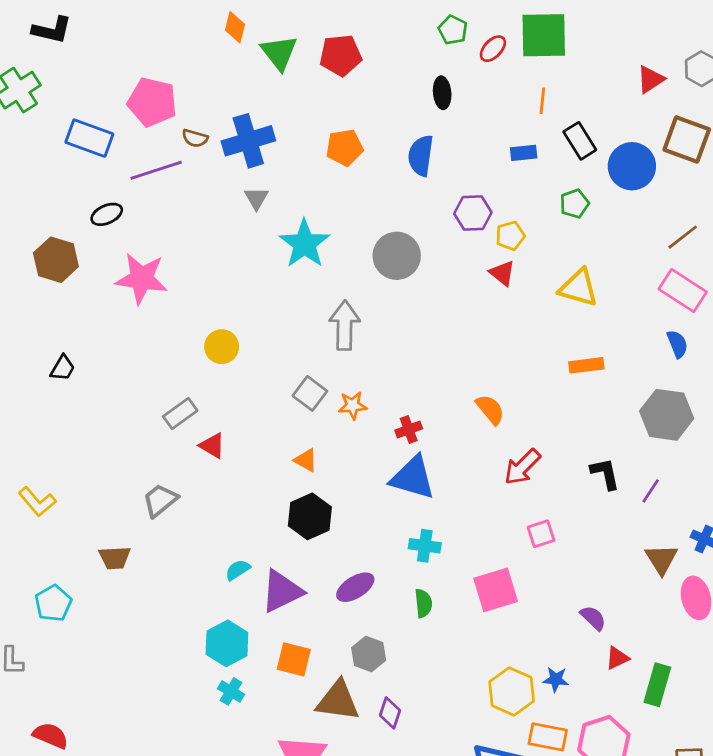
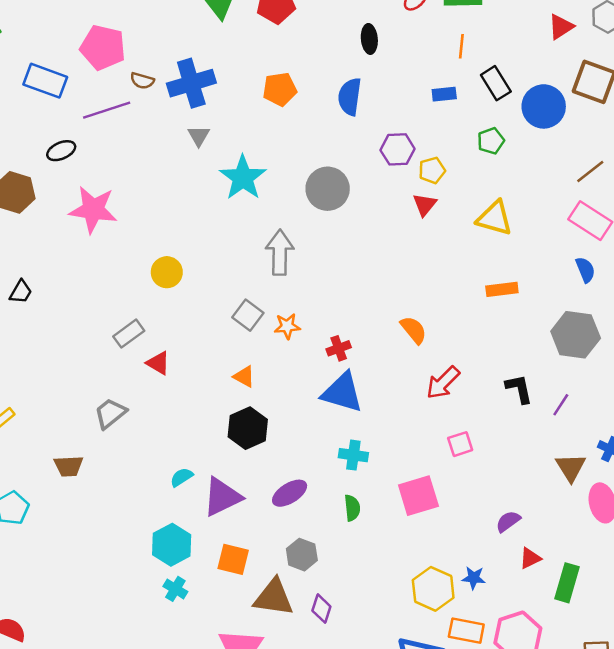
red triangle: (502, 273) -> (425, 205), turned 30
purple semicircle: (593, 618) -> (508, 521), turned -80

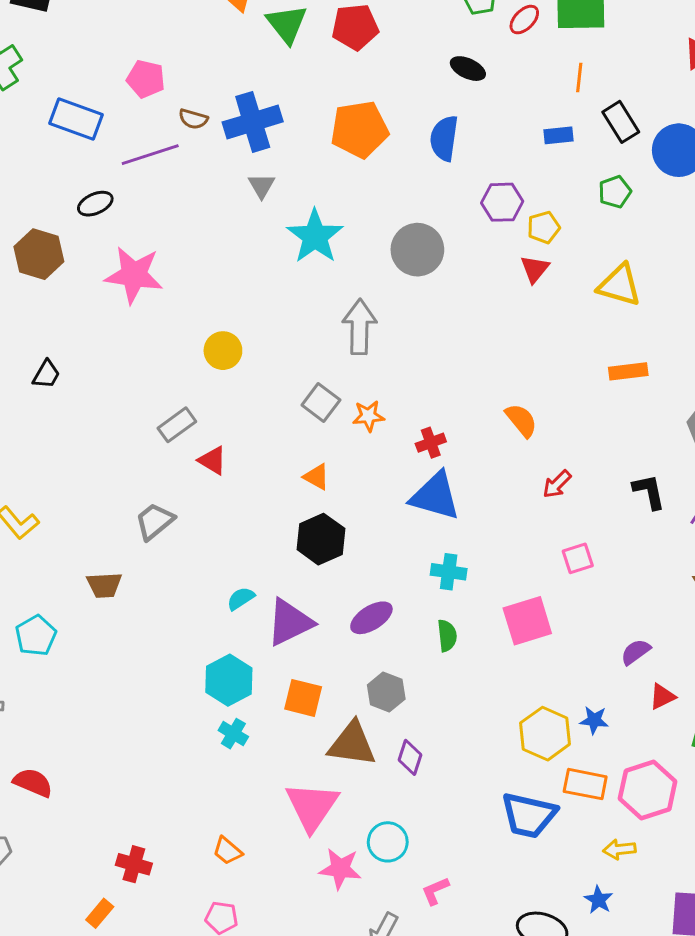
black ellipse: (369, 39) -> (468, 69), turned -60
pink pentagon: (103, 48) -> (146, 79), size x0.7
orange pentagon: (280, 89) -> (360, 129), size x1.4
red arrow: (443, 383) -> (557, 484), size x0.7

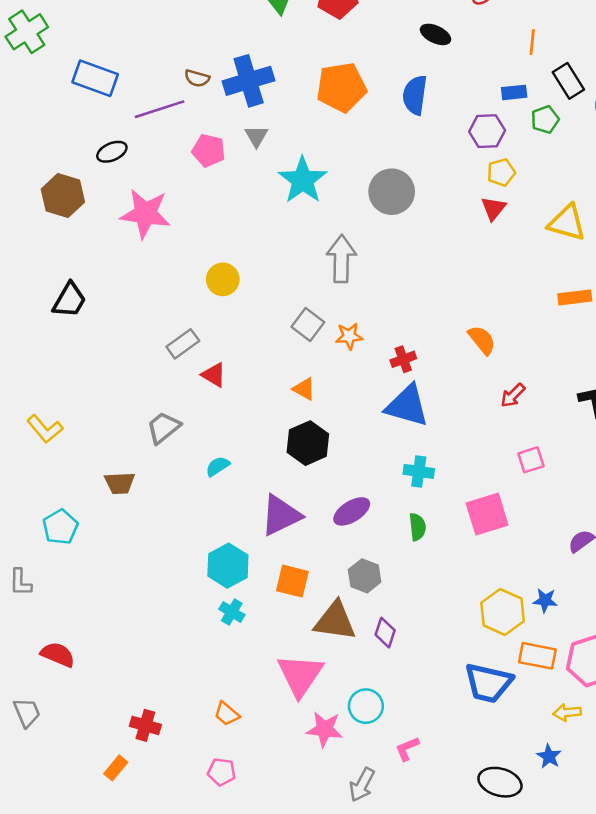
pink pentagon: (146, 79) -> (209, 150), moved
green pentagon: (615, 192) -> (545, 120), moved
purple hexagon: (502, 202) -> (487, 131), moved
black trapezoid: (46, 374) -> (69, 300), size x1.4
cyan semicircle: (241, 598) -> (218, 466), moved

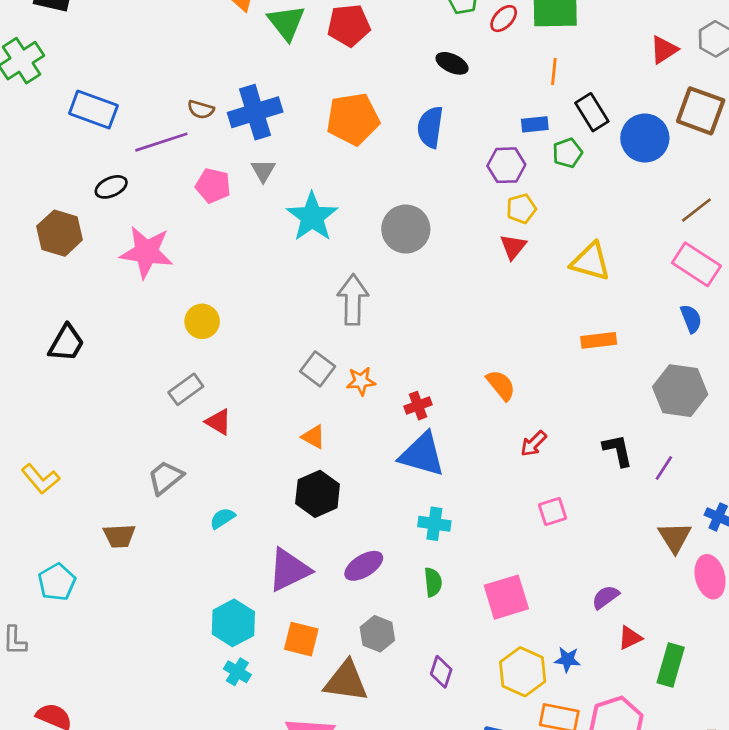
yellow circle: (223, 279) -> (202, 321), moved
pink square: (487, 514) -> (506, 597), moved
purple diamond: (385, 633) -> (441, 672), moved

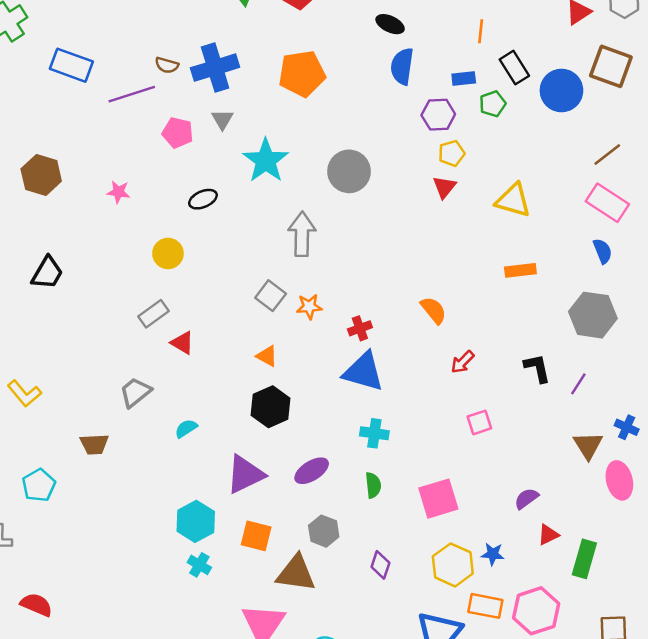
blue semicircle: (430, 127) -> (402, 66), moved
black ellipse: (111, 187) -> (203, 199), moved
pink star: (146, 252) -> (118, 192), size x0.5

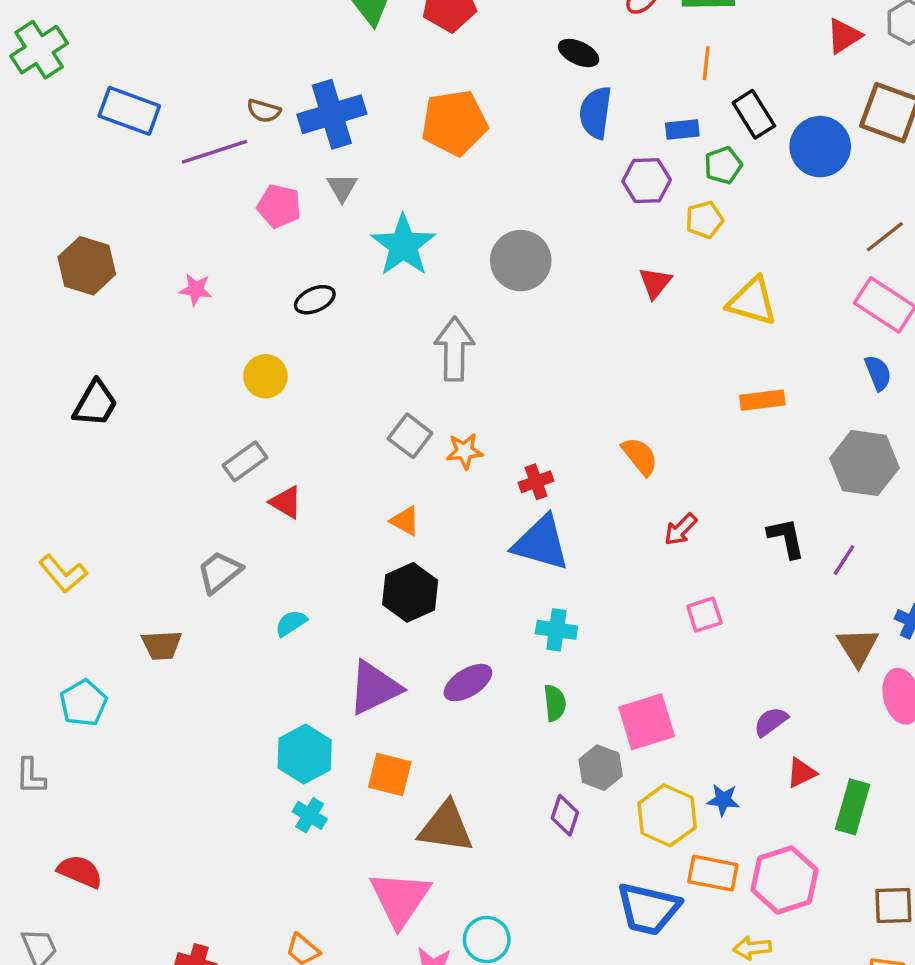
yellow pentagon: (452, 153) -> (704, 220), moved
gray hexagon: (324, 531) -> (601, 768), moved

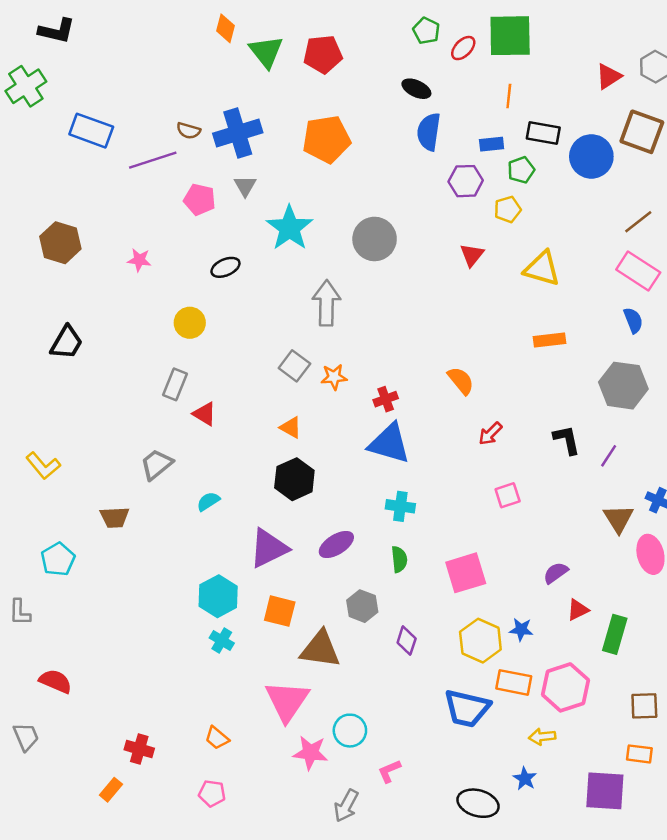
black rectangle: (754, 114) -> (543, 133), turned -48
gray rectangle: (245, 461) -> (175, 384), turned -32
gray hexagon: (601, 768) -> (362, 606), moved

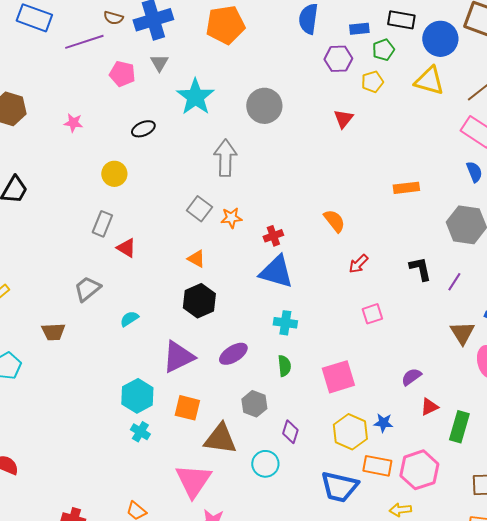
yellow triangle: (542, 269) -> (429, 81), moved
cyan circle: (350, 731) -> (265, 464), moved

